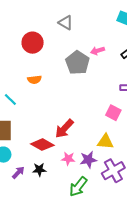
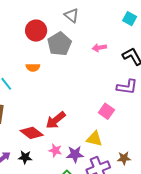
gray pentagon: (77, 63) -> (59, 44), moved

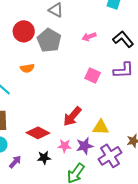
pink square: (106, 111) -> (93, 76), moved
red arrow: (56, 120) -> (72, 116), moved
black star: (25, 157) -> (44, 158), moved

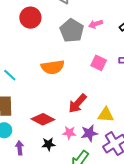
gray pentagon: (49, 40) -> (72, 31), moved
orange semicircle: (27, 68) -> (53, 67), moved, size x1.6
purple arrow: (15, 162) -> (20, 148), turned -48

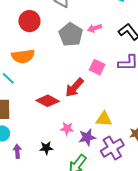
orange semicircle: (53, 67) -> (23, 56), moved
red arrow: (78, 103) -> (74, 87), moved
red diamond: (43, 119) -> (48, 101), moved
pink star: (69, 133) -> (67, 129), moved

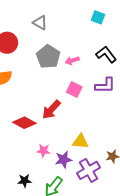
pink arrow: (95, 28) -> (72, 61), moved
black star: (46, 148) -> (25, 181), moved

